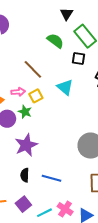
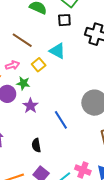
yellow square: (36, 96) -> (39, 65), moved
purple star: (26, 145) -> (30, 106), moved, size x0.7
blue line: (52, 178) -> (61, 120), moved, turned 54

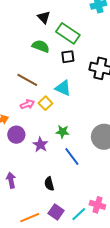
pink arrow: (12, 65) -> (27, 104), moved
green star: (23, 83) -> (63, 132), moved

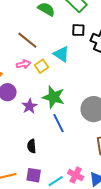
black square: (68, 57) -> (78, 30), moved
green star: (63, 132) -> (53, 97), size x1.6
purple square: (56, 212) -> (34, 175), turned -35

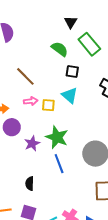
black square: (78, 30) -> (72, 72), moved
brown line: (27, 40) -> (25, 76), moved
yellow square: (41, 66) -> (48, 105), turned 32

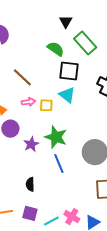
black square: (72, 72) -> (69, 71), size x1.5

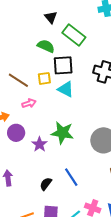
yellow square: (46, 105) -> (44, 78), moved
blue line: (59, 163) -> (71, 177), moved
black semicircle: (30, 184) -> (46, 184), turned 48

